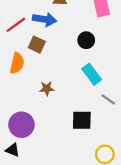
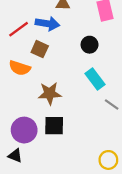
orange semicircle: (17, 63) -> (20, 68), turned 95
brown star: (47, 88) -> (50, 93), size x1.5
black square: (82, 120) -> (54, 126), moved

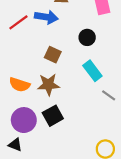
brown square: (40, 49) -> (53, 55), moved
orange semicircle: (20, 68) -> (20, 85), moved
black square: (54, 126) -> (53, 116), turned -30

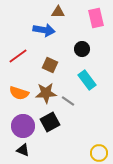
red line: (18, 22) -> (18, 56), moved
gray line: (109, 95) -> (68, 101), moved
black triangle: (15, 145) -> (23, 150), moved

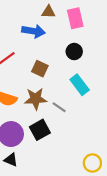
pink rectangle: (96, 18) -> (75, 18), moved

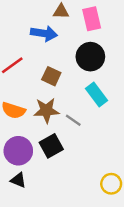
black circle: (74, 52) -> (90, 57), size x1.5

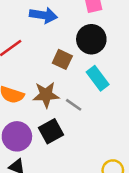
brown square: (51, 76) -> (62, 59), moved

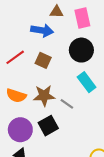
brown square: (62, 59) -> (43, 60), moved

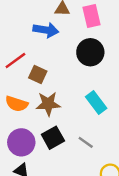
brown square: (43, 60) -> (38, 74), moved
cyan rectangle: (87, 82) -> (96, 103), moved
gray line: (67, 104) -> (86, 142), moved

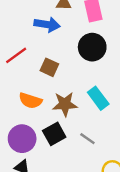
brown square: (38, 74) -> (49, 67), moved
orange semicircle: (17, 104) -> (30, 101), moved
brown star: (48, 104) -> (65, 104), moved

